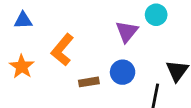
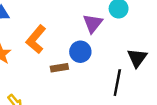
blue circle: (123, 72) -> (80, 52), moved

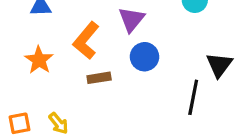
purple triangle: (93, 23) -> (132, 19), moved
brown rectangle: (59, 68) -> (99, 78), moved

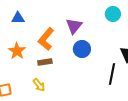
brown rectangle: (99, 78) -> (45, 62), moved
yellow arrow: (58, 123) -> (39, 85), moved

